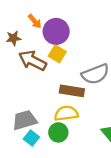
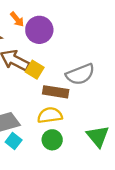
yellow square: (57, 54) -> (35, 70), moved
green circle: (58, 132) -> (52, 140), moved

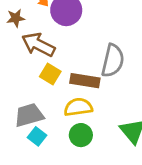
yellow square: (35, 70) -> (50, 74), moved
gray semicircle: (80, 74) -> (113, 61), turned -56

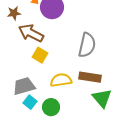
brown rectangle: (85, 81) -> (90, 77), moved
green circle: (81, 135) -> (51, 107), moved

